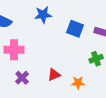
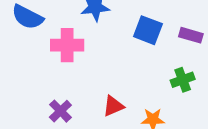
pink cross: (14, 50) -> (67, 45), moved

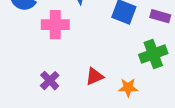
green cross: (183, 80) -> (153, 54), size x1.4

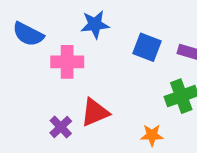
red triangle: (94, 76) -> (95, 112), moved, size x1.4

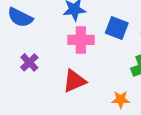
pink cross: (67, 62) -> (81, 40), moved
purple cross: (61, 127) -> (29, 62), moved

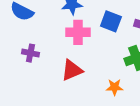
purple cross: (29, 62) -> (30, 53), turned -35

